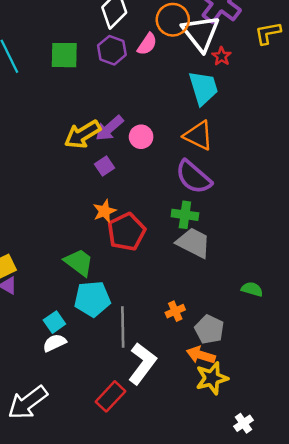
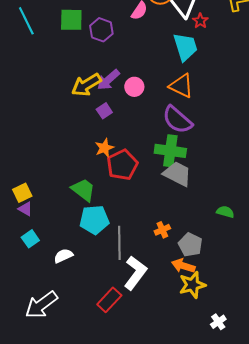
purple hexagon: (112, 50) -> (101, 30), moved
green cross: (185, 215) -> (170, 151), size x1.4
cyan square: (54, 322) -> (30, 239), moved

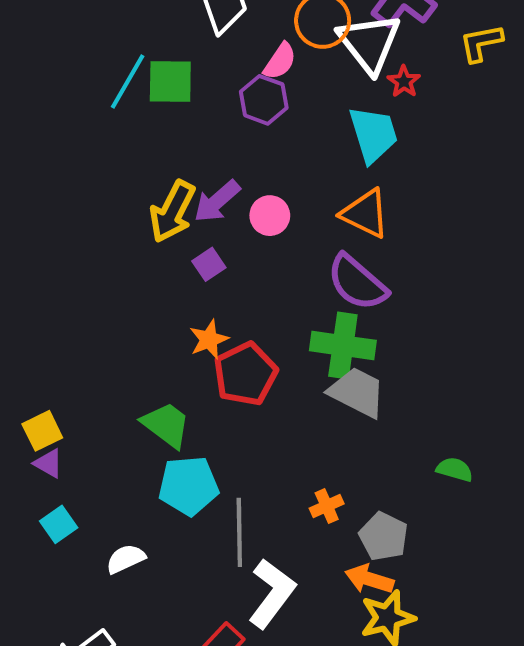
green square: (71, 20) -> (170, 82), moved
cyan line: (26, 21) -> (128, 82), moved, turned 56
purple hexagon: (101, 30) -> (264, 100), moved
yellow arrow: (86, 85) -> (172, 211), turned -32

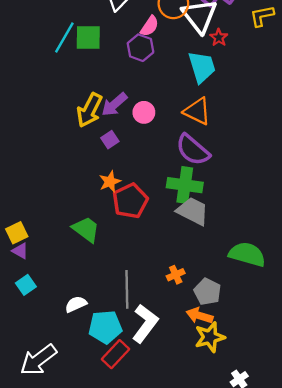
green semicircle: (455, 469) -> (247, 254), size x1.8
cyan pentagon: (189, 486) -> (105, 327), moved
white semicircle: (126, 559) -> (76, 304), moved

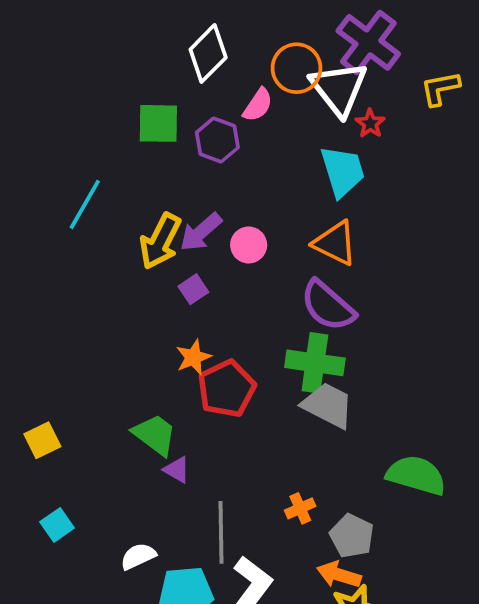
cyan line: (64, 37) -> (85, 204), moved
purple hexagon: (140, 48) -> (217, 140), moved
purple triangle: (20, 251) -> (177, 470), moved

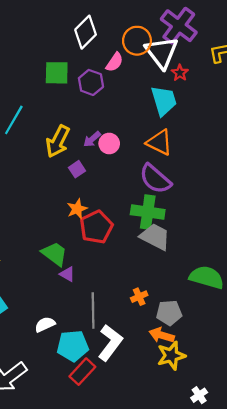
purple arrow: (201, 232) -> (92, 139), moved, size x0.7
gray pentagon: (352, 536) -> (169, 313), turned -30

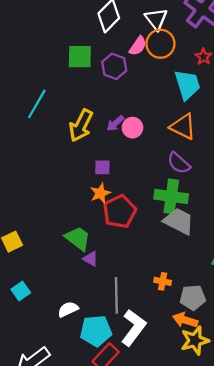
orange circle: (137, 41) -> (160, 44), moved
white triangle: (162, 52) -> (156, 19), moved, size x0.7
purple square: (77, 169) -> (102, 167), moved, turned 35
purple semicircle: (155, 179) -> (179, 163), size x0.7
orange cross: (139, 297) -> (163, 281), turned 35

